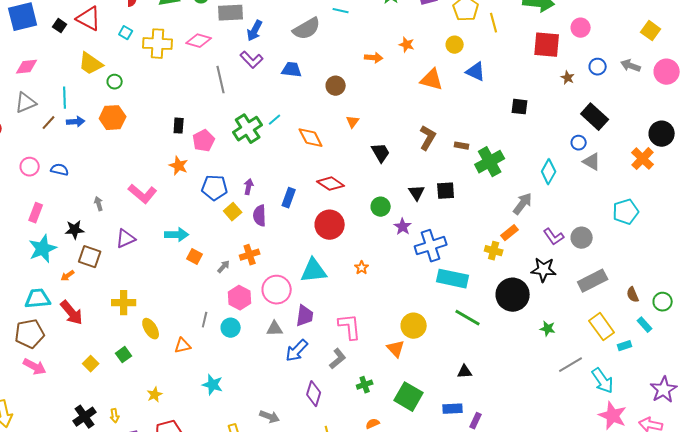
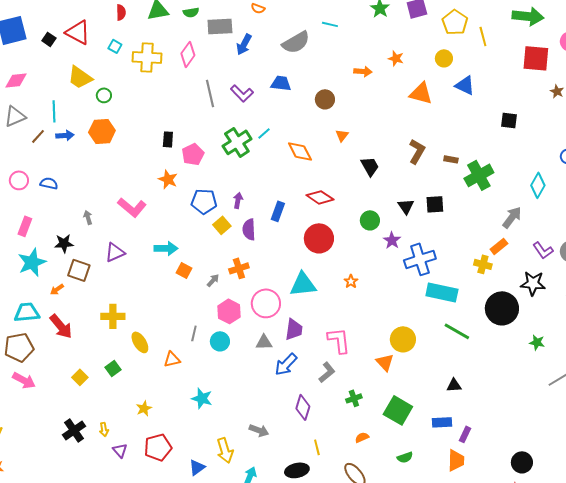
pink diamond: (199, 41) -> (188, 54), turned -70
purple L-shape: (252, 60) -> (242, 93), moved

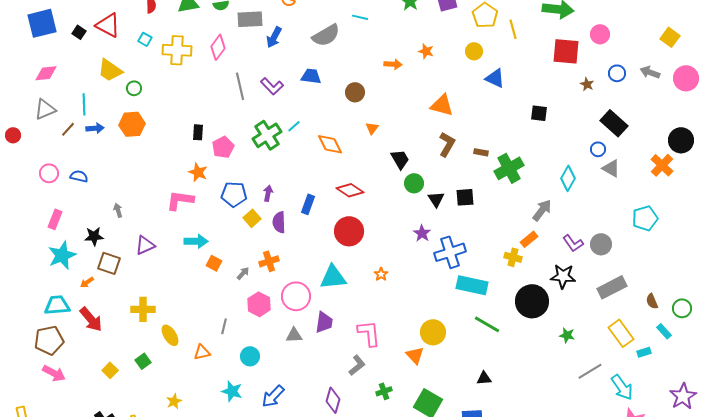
orange triangle: (421, 93) -> (442, 105), moved
pink L-shape: (132, 207) -> (180, 200), moved, turned 148
green circle: (370, 220) -> (414, 183), moved
cyan circle: (220, 341) -> (250, 356), moved
blue arrow: (286, 364) -> (273, 396), moved

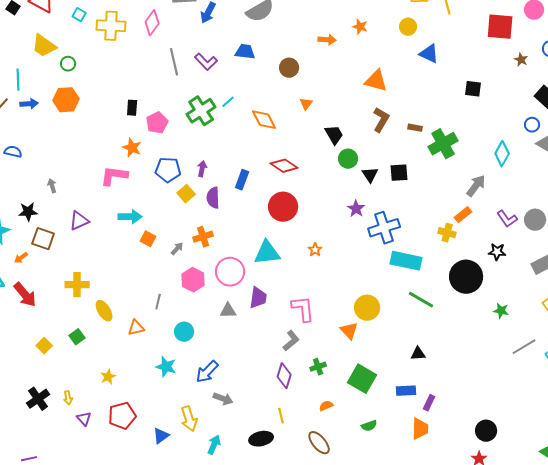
black star: (563, 276) -> (497, 252), size x0.7
purple diamond: (333, 400) -> (284, 376), moved

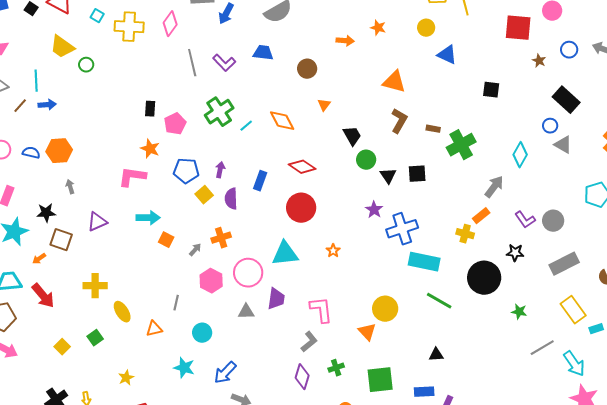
orange hexagon: (66, 100) -> (59, 151), moved
cyan line: (228, 102) -> (246, 126), moved
green square: (362, 379) -> (380, 380), turned -36

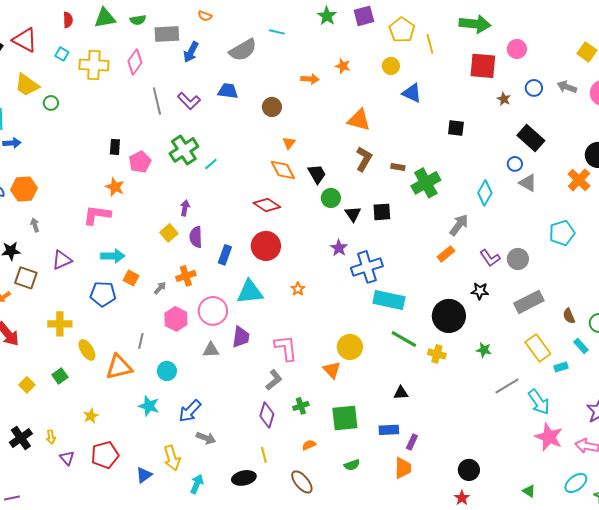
orange diamond: (282, 121) -> (283, 170), moved
blue pentagon: (186, 171) -> (103, 294), moved
blue rectangle: (260, 181) -> (225, 255), moved
yellow cross: (465, 234) -> (437, 354), moved
orange triangle: (154, 329) -> (119, 367), size x1.6

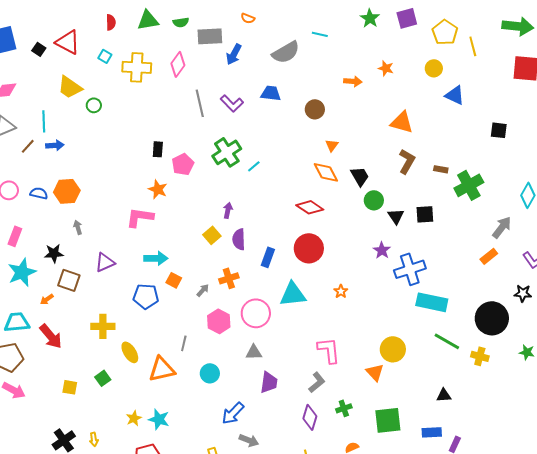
purple trapezoid: (241, 337) -> (269, 382), moved
yellow square: (27, 385) -> (70, 387), turned -35
cyan star: (149, 406) -> (159, 419), moved

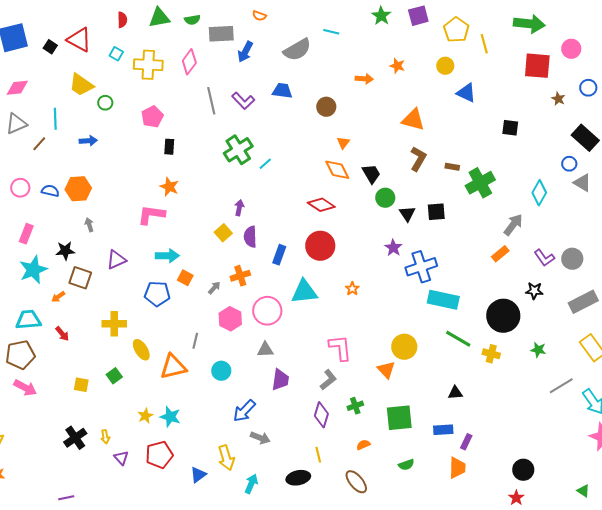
blue arrow: (55, 145) -> (88, 141), moved
pink pentagon: (183, 164) -> (152, 117), moved
red arrow: (51, 336) -> (62, 334), size x0.6

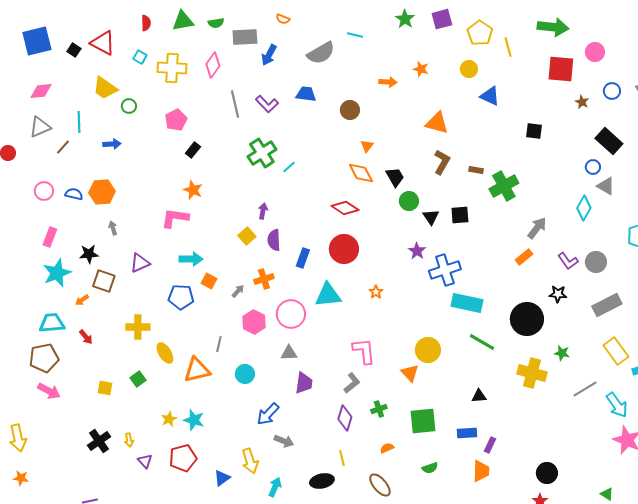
black rectangle: (169, 147) -> (193, 150), turned 35
cyan diamond: (539, 193) -> (584, 208), moved
yellow cross: (491, 354) -> (532, 373), moved, size x1.6

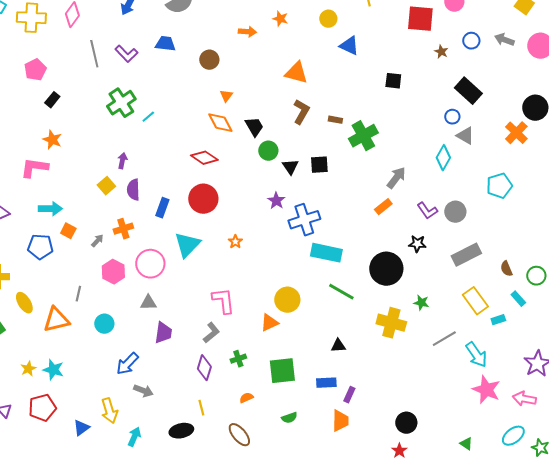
cyan triangle: (328, 295) -> (187, 245), turned -40
orange triangle: (410, 373) -> (269, 323), turned 48

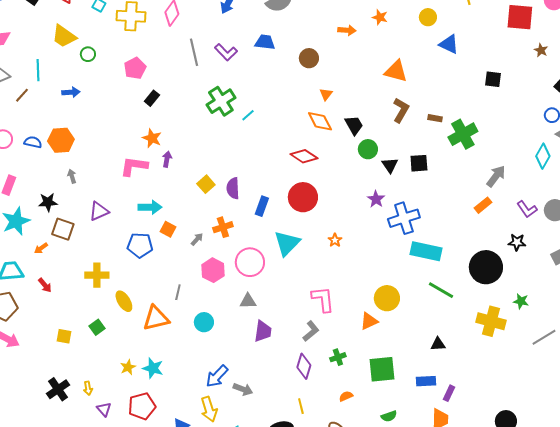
purple arrow: (122, 161) -> (167, 159), moved
blue arrow: (127, 364) -> (217, 376), moved

